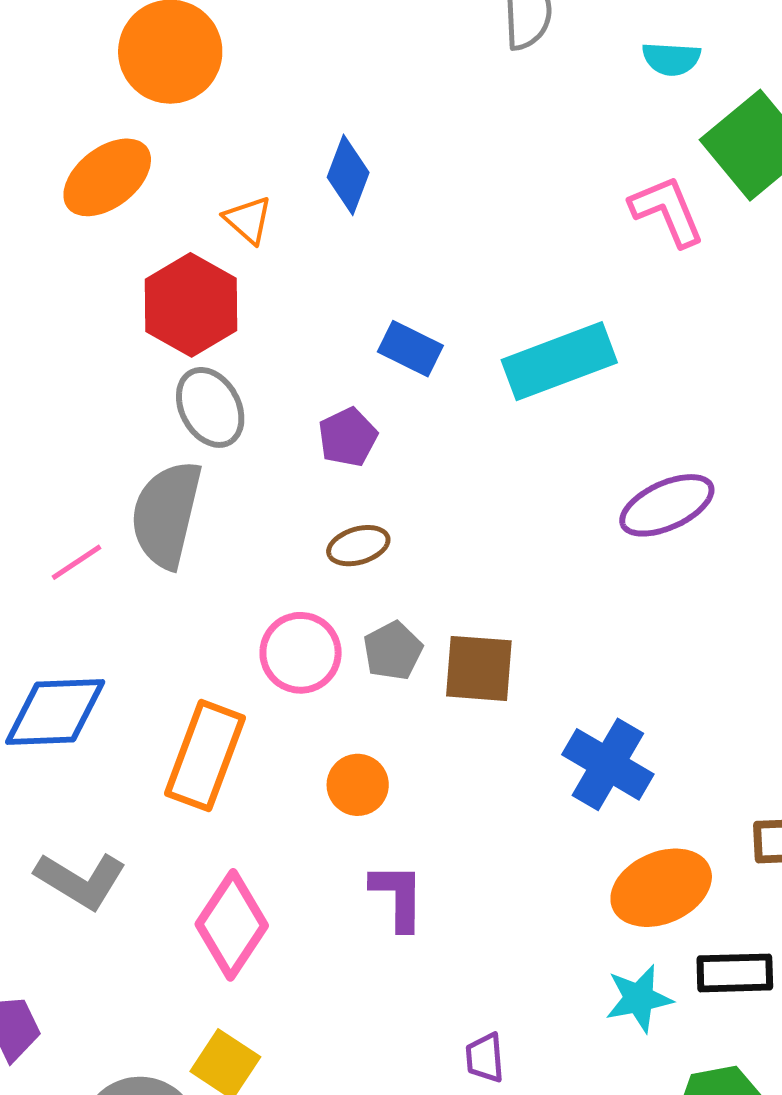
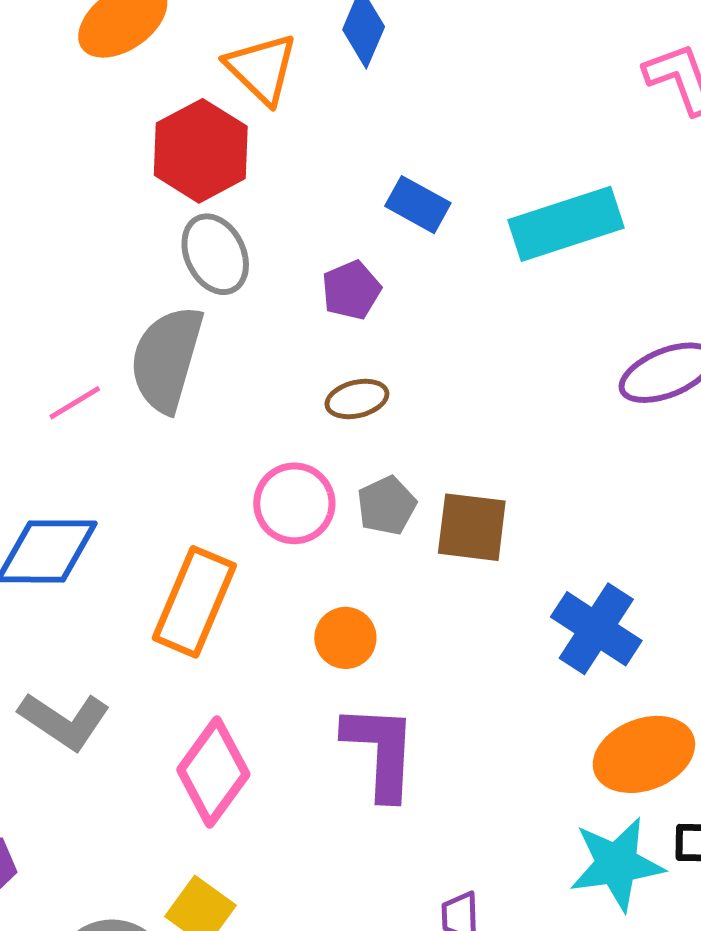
orange triangle: (248, 220) -> (262, 69), size x1.5
purple L-shape: (398, 896) -> (380, 751), size x1.4
cyan star: (639, 998) -> (617, 864), size x1.4

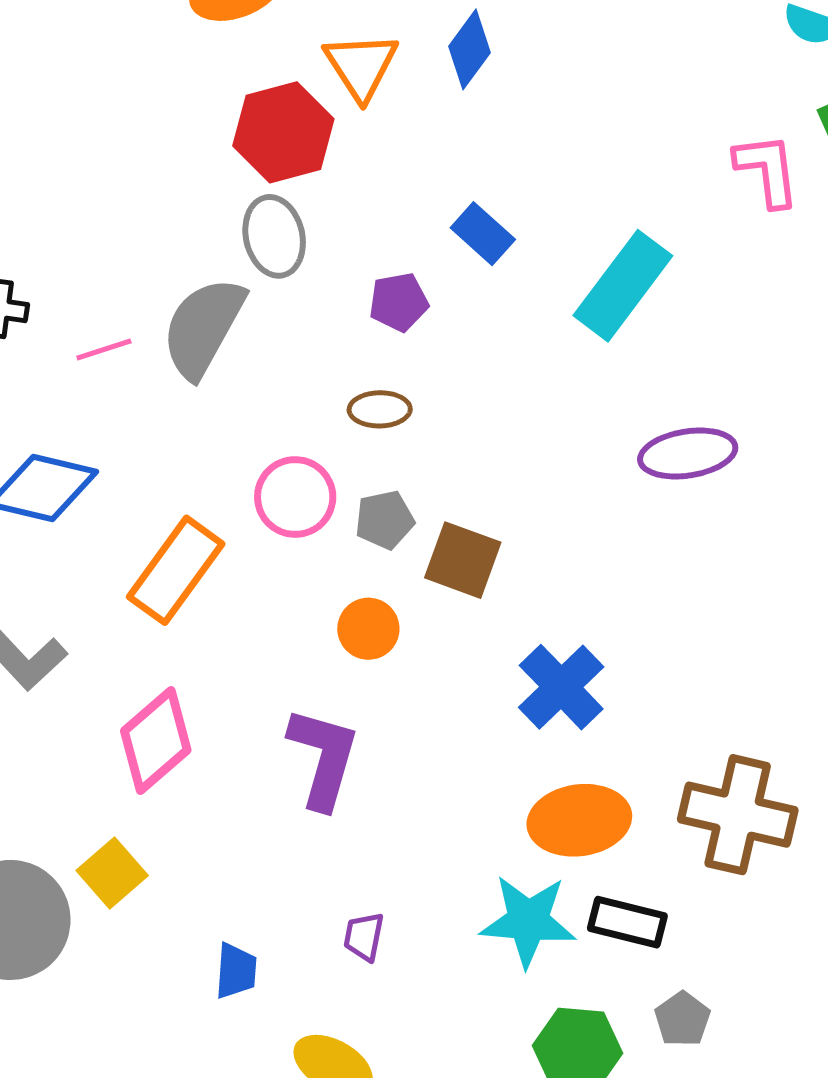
cyan rectangle: (566, 224) -> (623, 286), turned -48
orange circle: (345, 638) -> (368, 629), moved

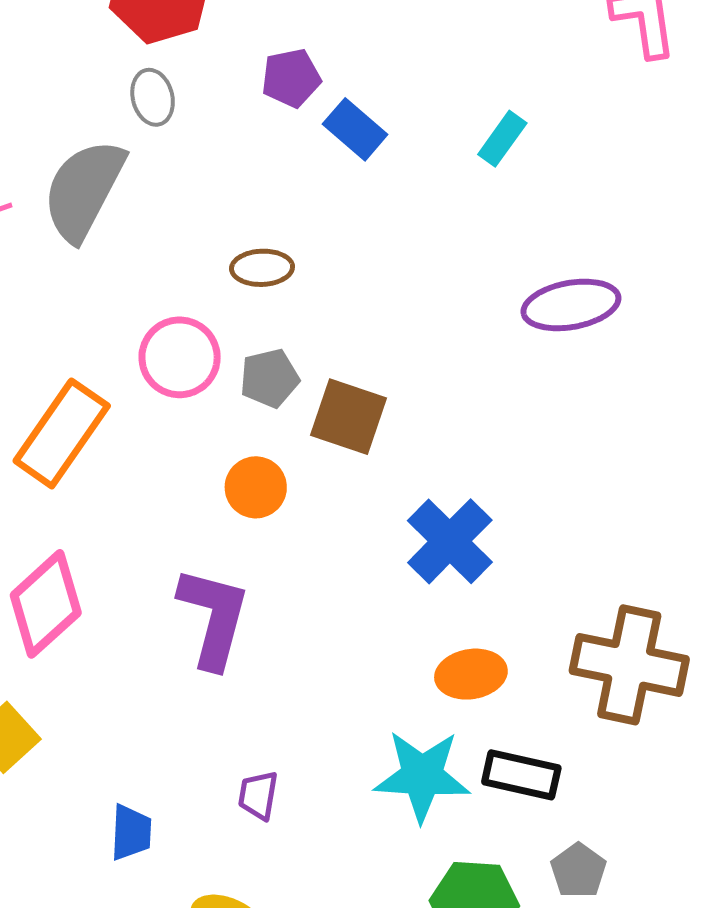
blue rectangle: (483, 234) -> (355, 129), moved
gray ellipse: (274, 236) -> (153, 97), size x0.7
cyan rectangle: (623, 286) -> (502, 139), size x0.5
purple pentagon: (399, 302) -> (291, 78), moved
orange ellipse: (579, 820) -> (471, 674), size x0.7

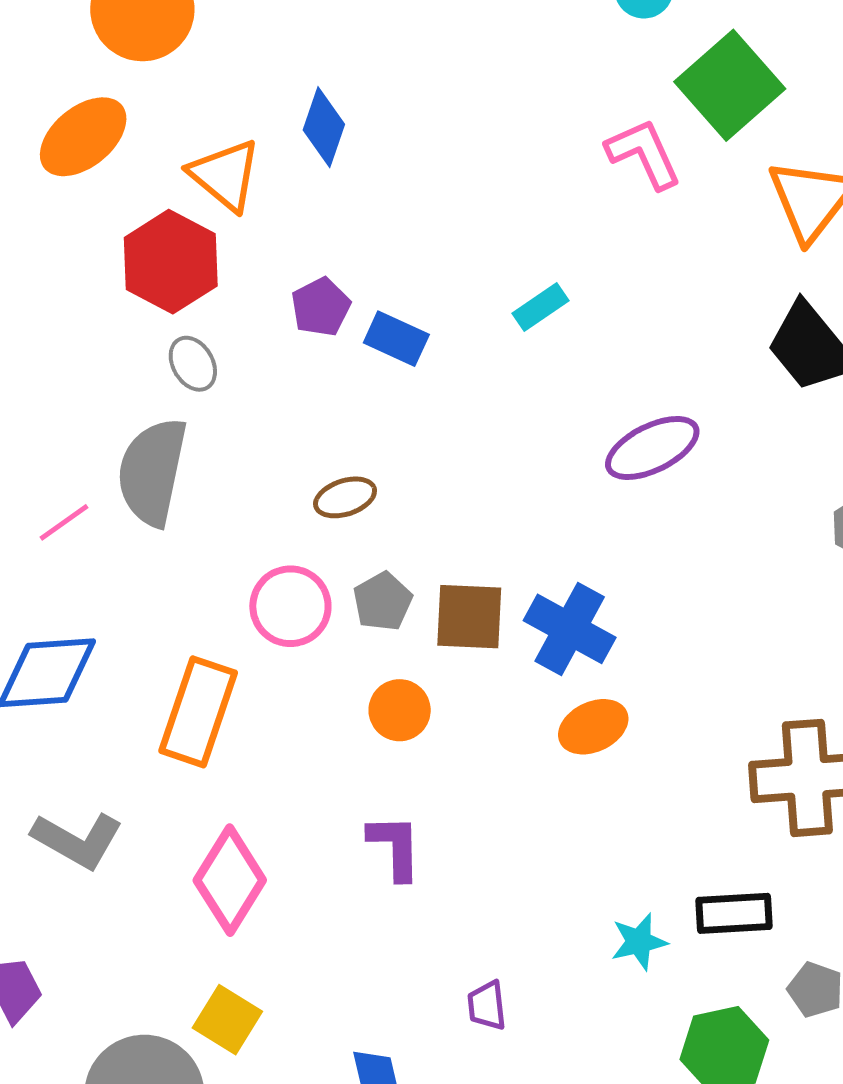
cyan rectangle: (502, 139) -> (540, 307), turned 36
blue cross: (450, 541) -> (570, 629), moved
purple L-shape: (214, 617) -> (395, 847), size x0.7
orange ellipse: (471, 674) -> (593, 727), moved
cyan star: (422, 776) -> (639, 942), size x0.6

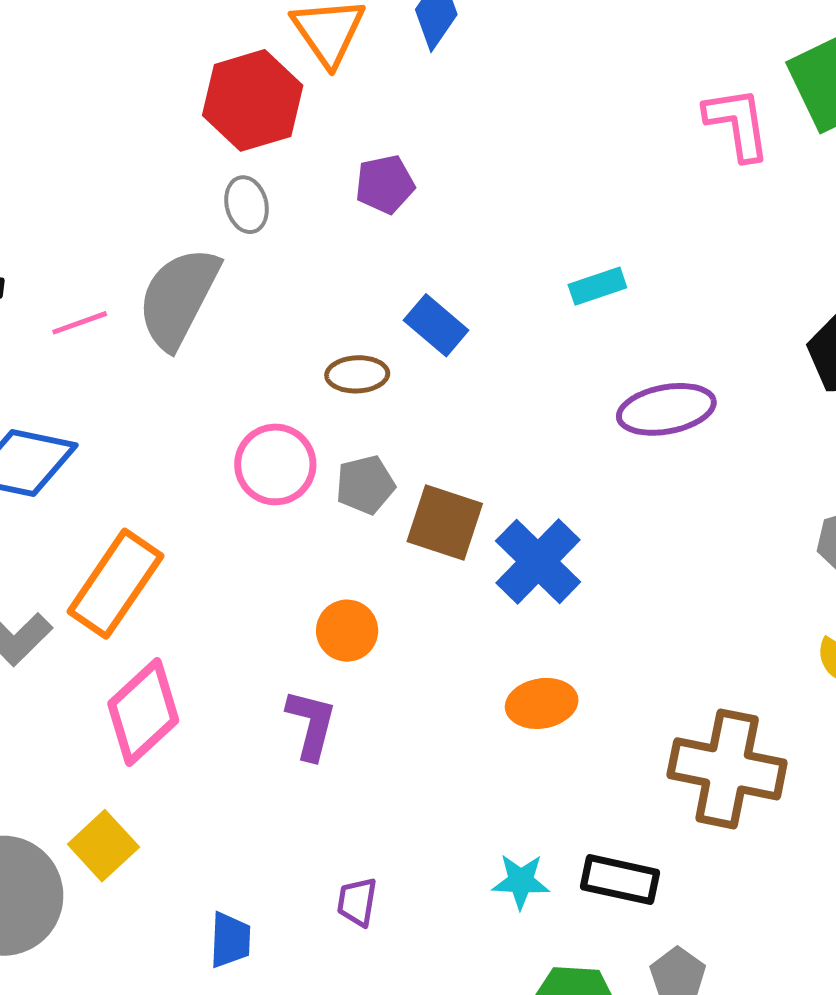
cyan rectangle: (540, 307) -> (597, 286), moved
blue rectangle: (396, 339) -> (436, 325), moved
orange circle: (400, 710) -> (347, 631), moved
orange rectangle: (198, 712) -> (115, 584), moved
orange ellipse: (593, 727) -> (542, 703), moved

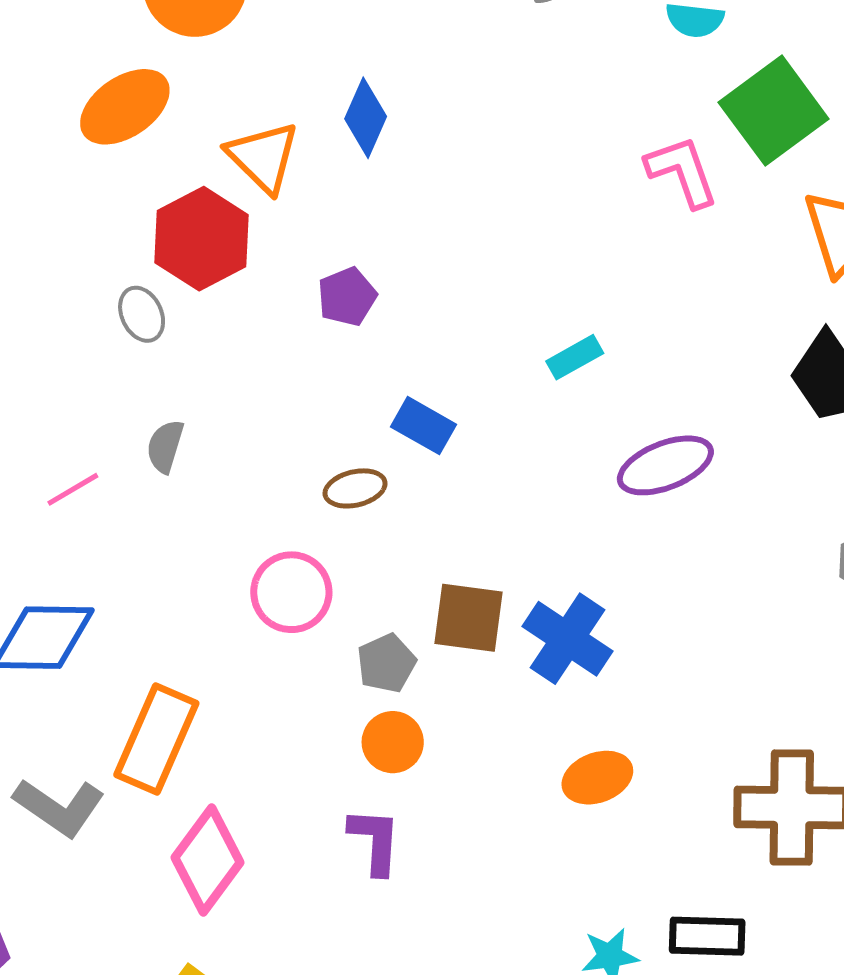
gray ellipse: (247, 205) -> (142, 314), moved
gray semicircle: (178, 298) -> (165, 446), size x0.5
gray pentagon: (365, 485) -> (386, 663), moved

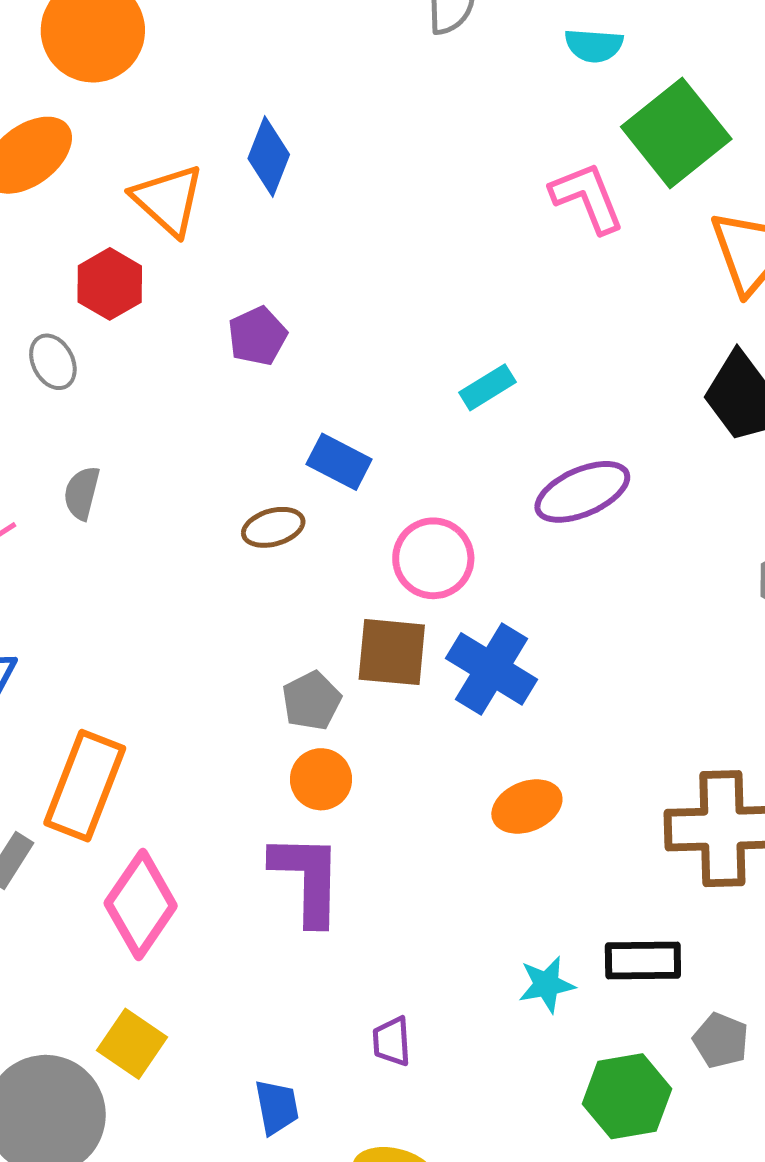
red hexagon: (201, 239) -> (110, 284), size x0.7
pink circle: (291, 592) -> (433, 558), moved
purple L-shape: (375, 841) -> (307, 879), size x1.4

